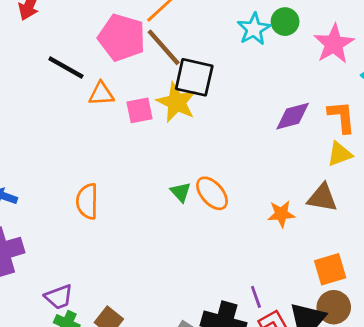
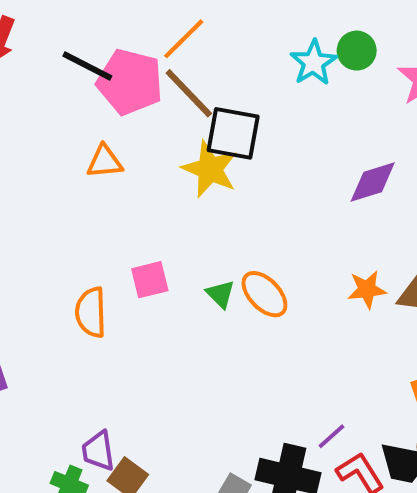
black line: (66, 68) -> (87, 66), moved
pink square: (139, 110) -> (150, 280), moved
orange star: (281, 214) -> (367, 289), moved
purple trapezoid: (59, 297) -> (98, 451), moved, turned 104
purple line: (256, 297) -> (332, 436), turned 70

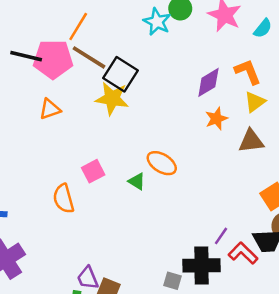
black square: (233, 133) -> (120, 74), turned 36
orange star: (367, 289) -> (216, 119), moved
green triangle: (221, 294) -> (137, 181), moved

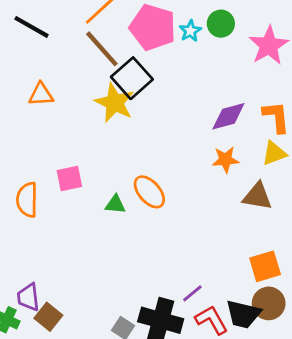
cyan star: (157, 22) -> (190, 31), size x0.7
pink pentagon: (53, 59) -> (153, 27), moved
green triangle: (137, 181) -> (115, 204), turned -42

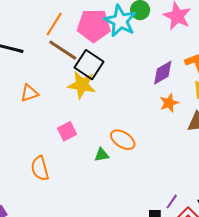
cyan star: (190, 31) -> (120, 21), size x2.0
pink square: (69, 179) -> (67, 131), moved

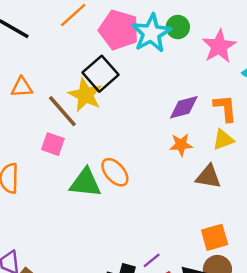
brown line: (63, 50) -> (62, 111), moved
pink square: (67, 131) -> (53, 144), turned 30
green triangle: (102, 155) -> (85, 183), size x1.8

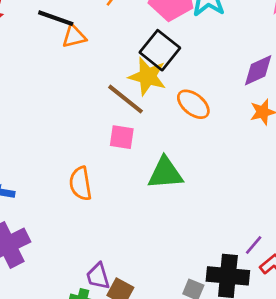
orange triangle: (22, 87) -> (74, 36), moved
orange ellipse: (115, 172) -> (193, 104), moved

